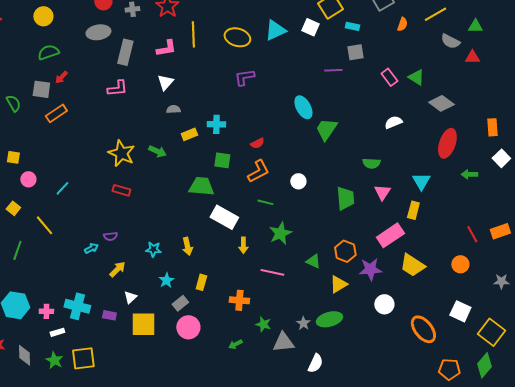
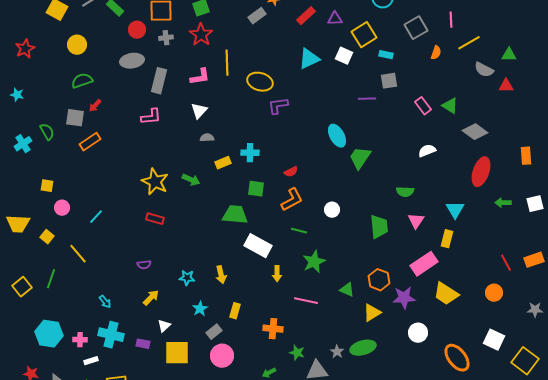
yellow ellipse: (237, 37) -> (260, 82), moved
white square: (501, 158) -> (535, 204), moved, turned 30
cyan arrow: (91, 248) -> (105, 302), moved, turned 80

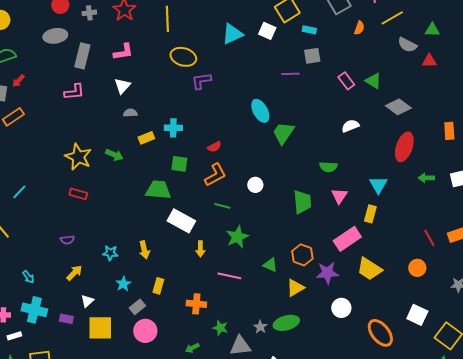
yellow line: (227, 63) -> (167, 19), moved

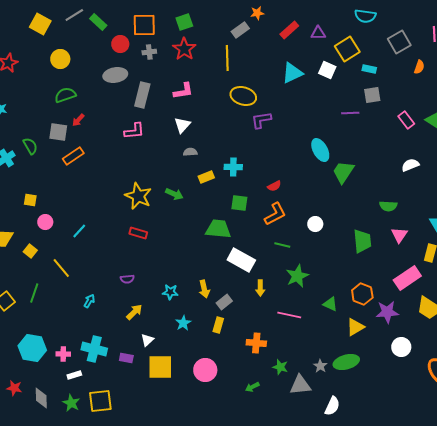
cyan arrow: (28, 277) -> (89, 301), moved, turned -112
gray rectangle: (137, 307) -> (224, 302), moved

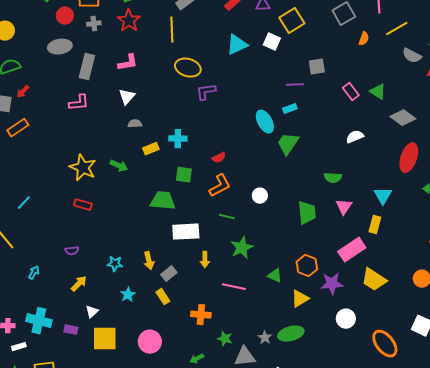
cyan rectangle: (369, 69) -> (290, 109), moved, turned -32
white rectangle: (241, 260) -> (186, 232), turned -32
yellow rectangle: (218, 325) -> (163, 297), turned -49

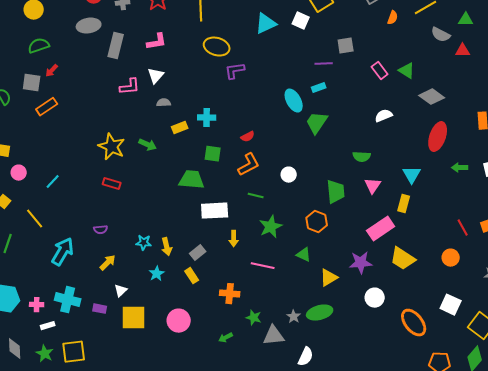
pink L-shape: (79, 103) -> (130, 87), moved
yellow arrow: (149, 261) -> (167, 247), moved
orange hexagon: (307, 266) -> (317, 222), moved
cyan arrow: (34, 273) -> (63, 252), size x2.0

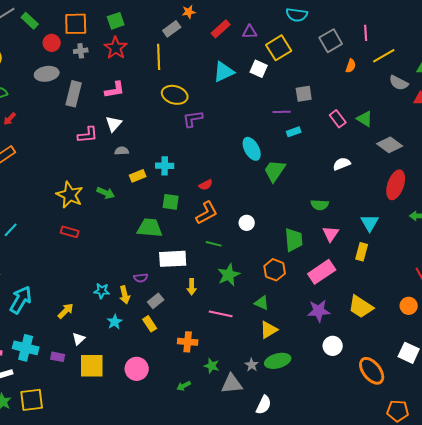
cyan rectangle: (319, 88) -> (294, 132), moved
pink rectangle: (381, 229) -> (322, 272), moved
purple semicircle: (101, 230) -> (141, 278), moved
yellow triangle: (329, 278) -> (269, 330), moved

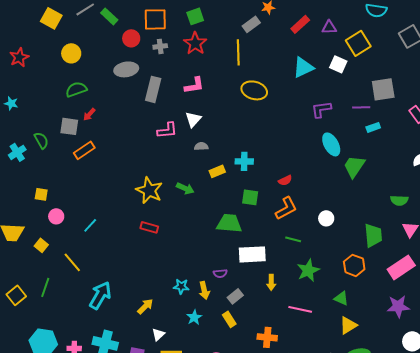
gray square: (304, 94) -> (383, 89), size x1.4
purple L-shape: (193, 119) -> (321, 109), moved

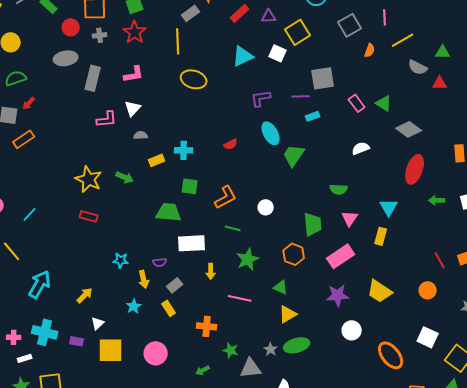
red semicircle: (285, 180) -> (231, 144), moved
cyan star: (181, 286) -> (121, 260), moved

